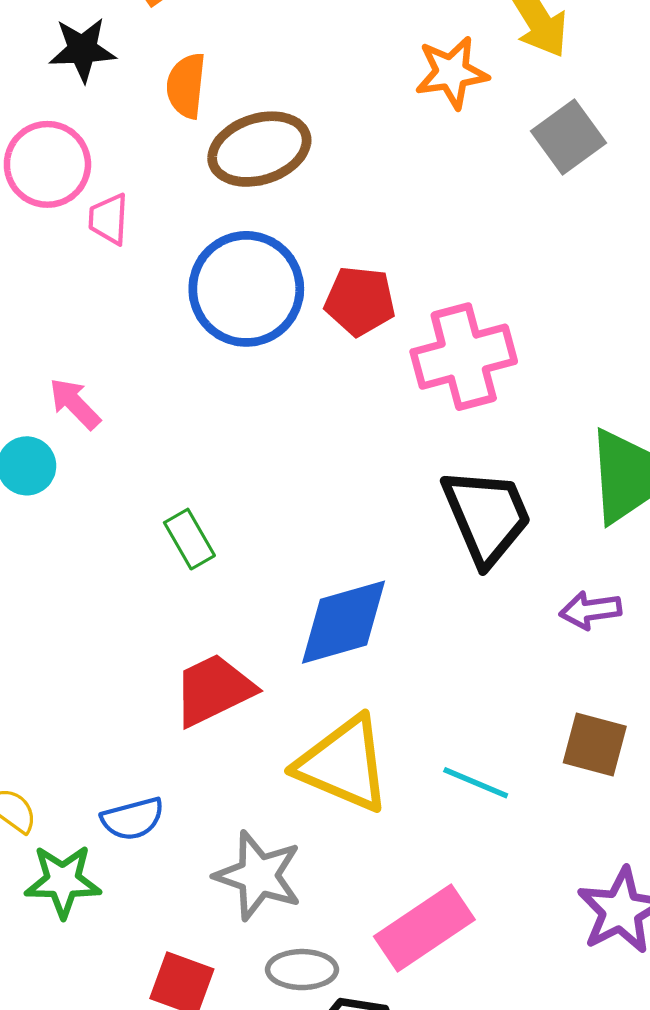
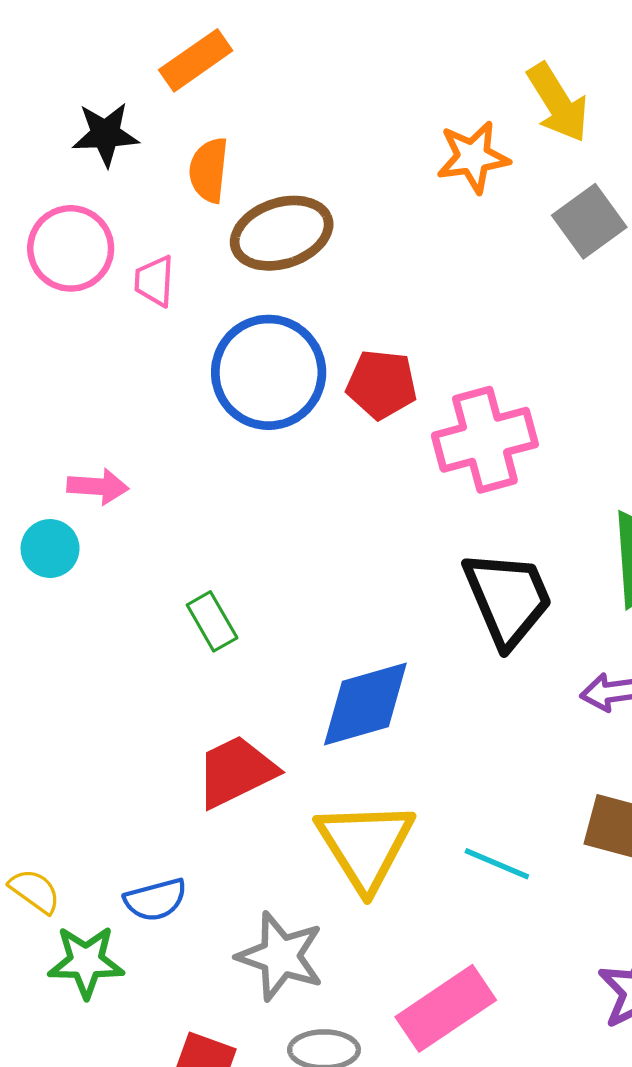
pink trapezoid: (109, 219) -> (154, 281), moved
pink arrow: (75, 404) -> (98, 487), turned 138
yellow triangle: (344, 764) -> (365, 845), turned 35

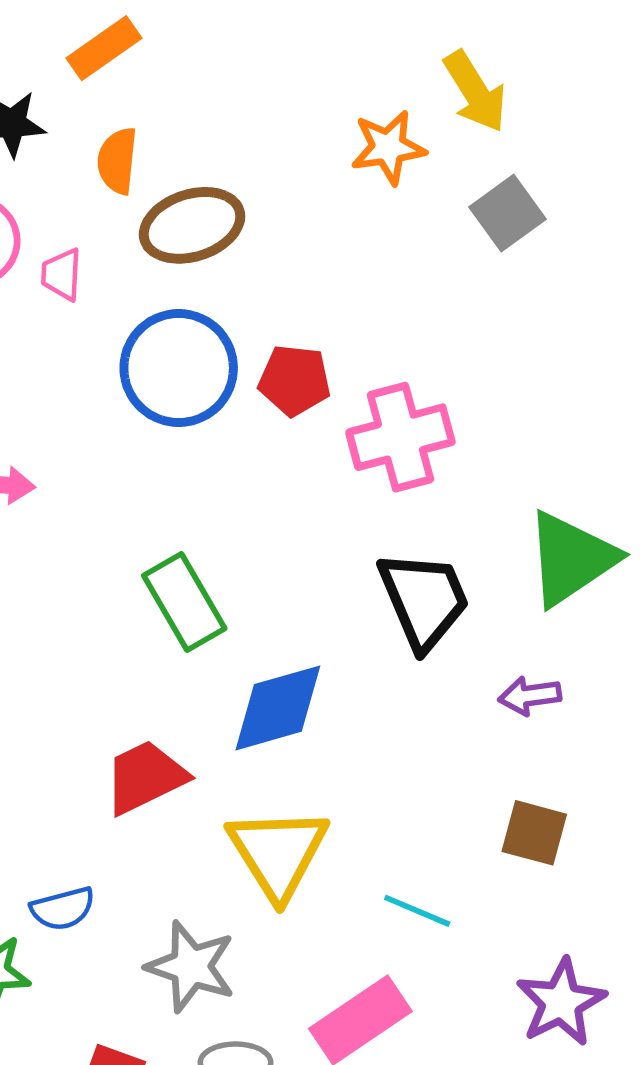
green rectangle: (212, 621) -> (184, 602), moved, size x1.6
cyan line: (497, 864) -> (417, 911), moved

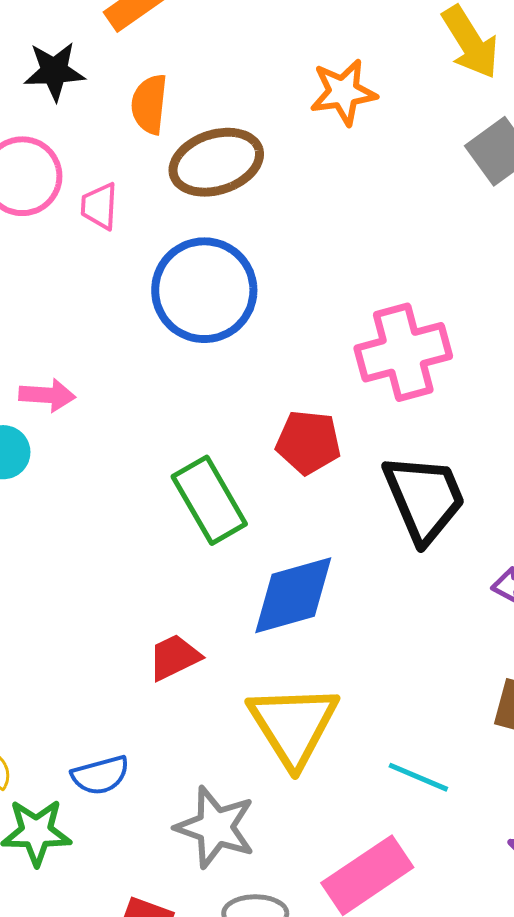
orange star: (388, 147) -> (343, 92), moved
red pentagon: (295, 380) -> (308, 442), moved
red trapezoid: (145, 777) -> (174, 657), size x0.7

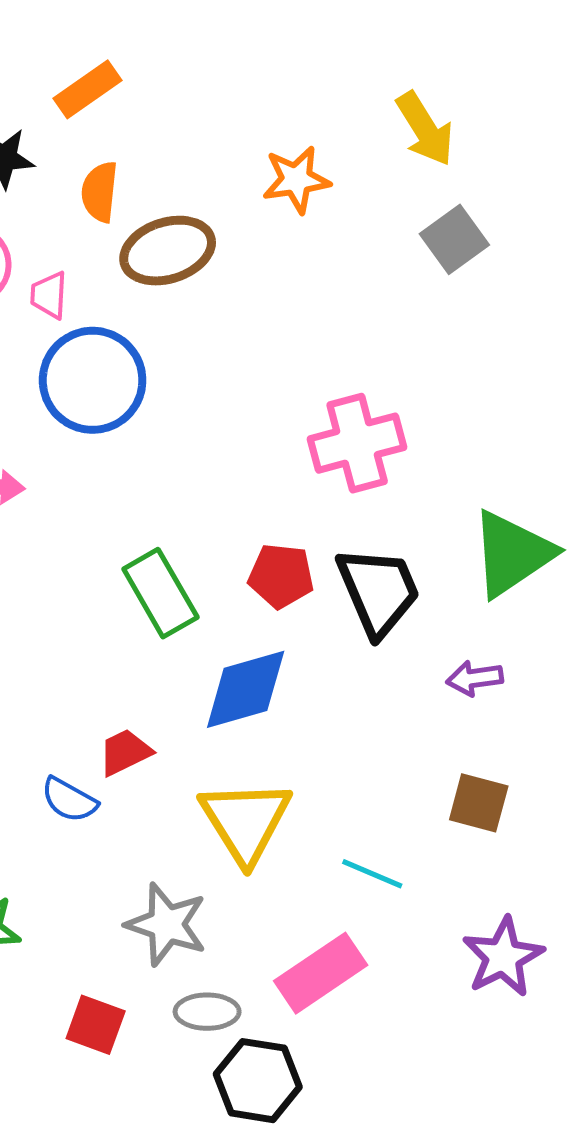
blue circle: (204, 290) -> (93, 380), moved
red pentagon: (308, 442) -> (281, 576), moved
blue semicircle: (100, 775) -> (69, 800), moved, turned 44

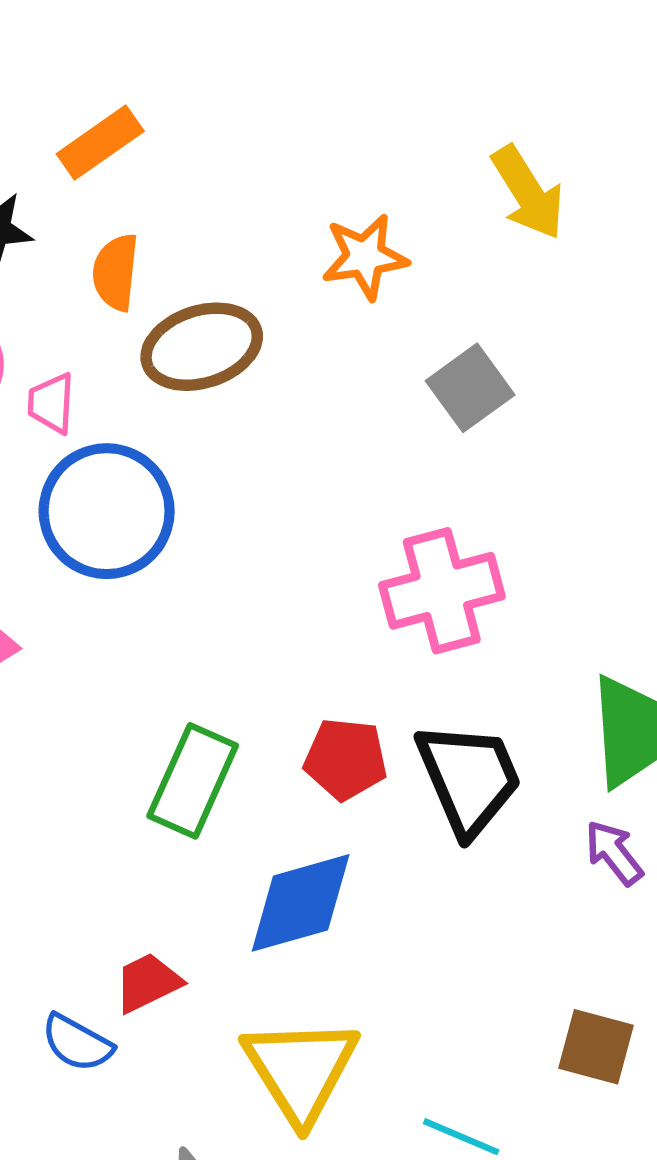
gray square: (454, 239) -> (470, 388), moved
green rectangle: (160, 593) -> (193, 781), turned 54
purple arrow: (475, 678) -> (614, 853), moved, turned 60

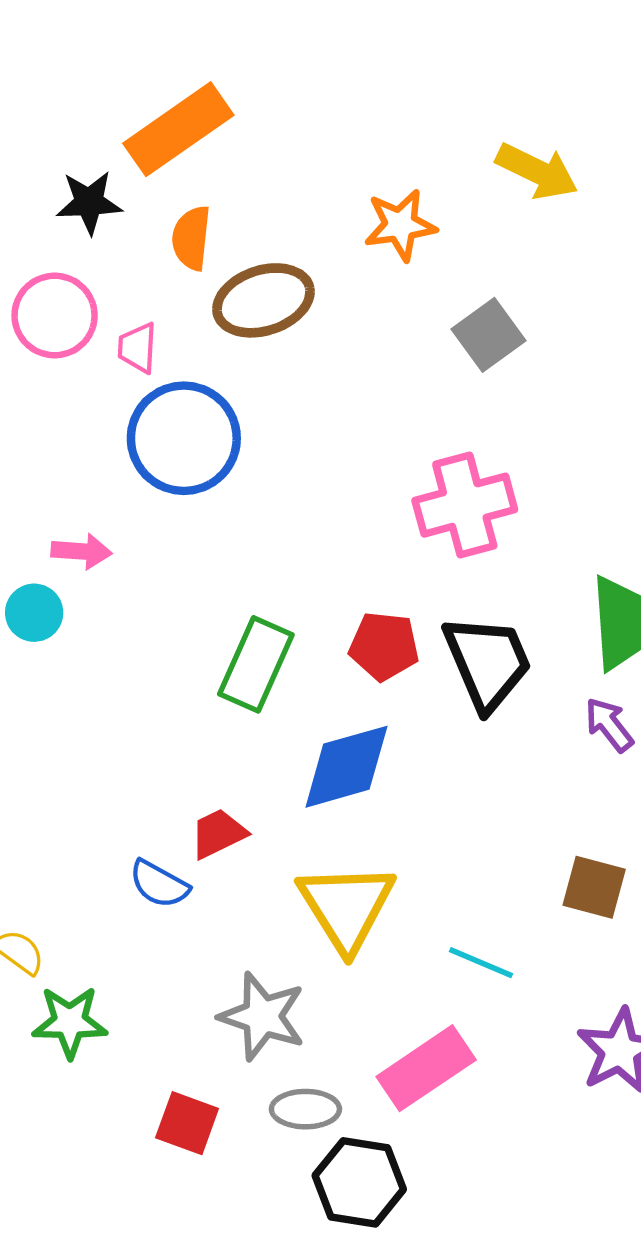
orange rectangle: (100, 142) -> (178, 129), size x1.5
yellow arrow: (528, 193) -> (537, 171), turned -32

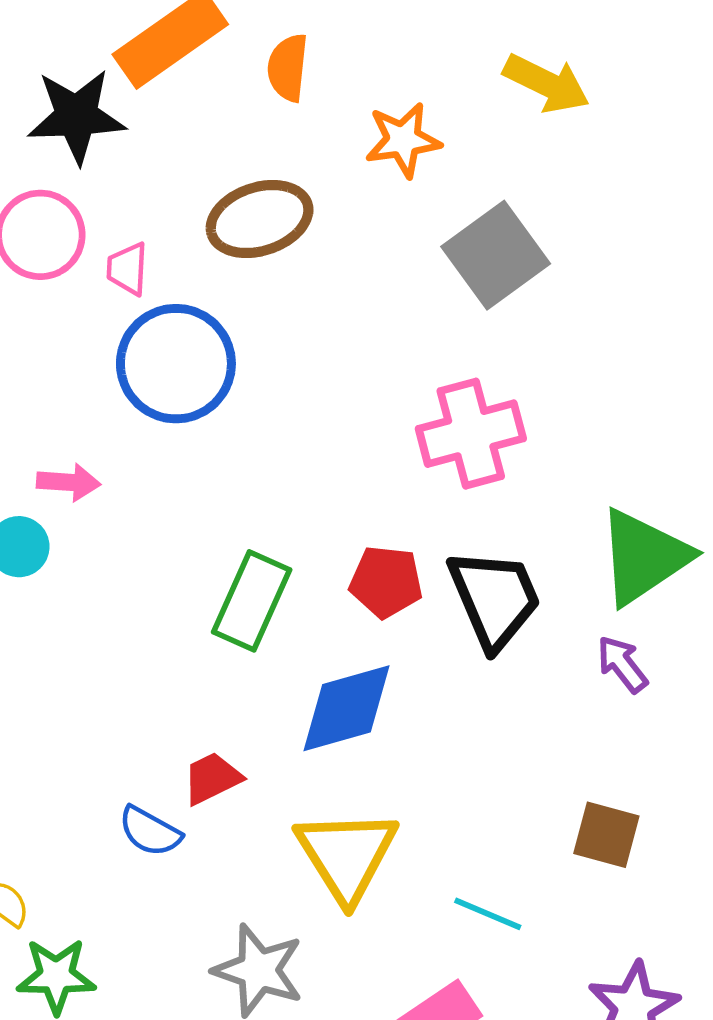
black star: (89, 202) -> (77, 116), size x1.4
orange semicircle: (191, 238) -> (288, 68), moved
gray square: (489, 335) -> (496, 255), size x1.4

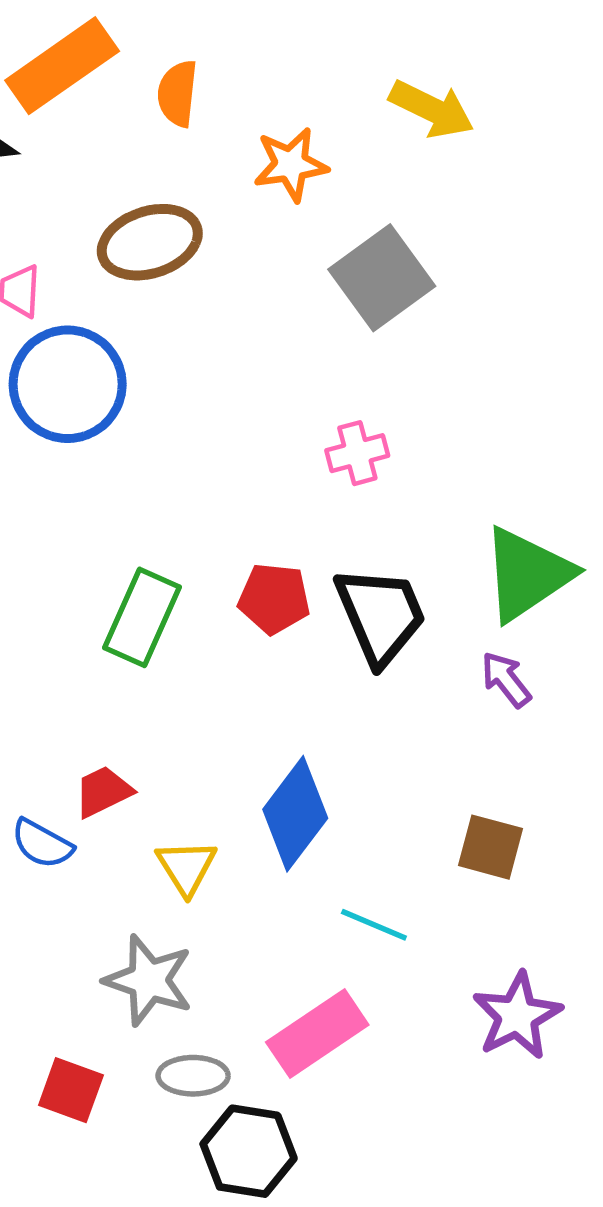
pink cross: (471, 434) -> (357, 453), size x0.6
blue diamond: (347, 708) -> (295, 814), moved, turned -37
yellow triangle: (347, 855) -> (186, 867), moved, size x0.6

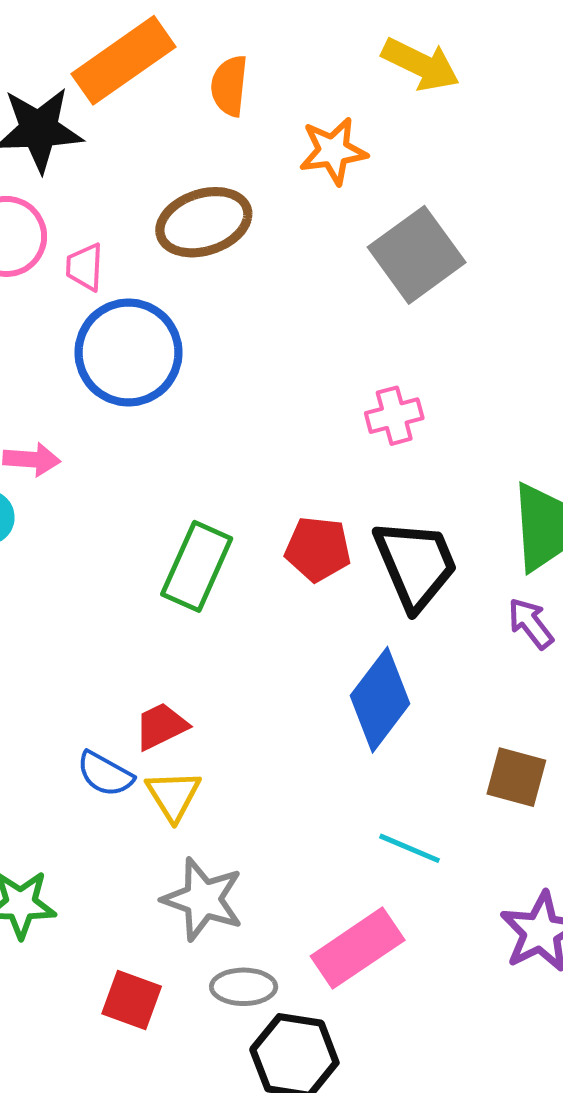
yellow arrow: (432, 109) -> (421, 64), moved
blue diamond: (295, 814) -> (380, 700), moved
yellow triangle: (186, 867) -> (173, 795), moved

